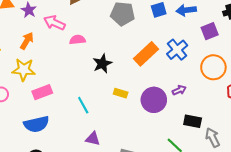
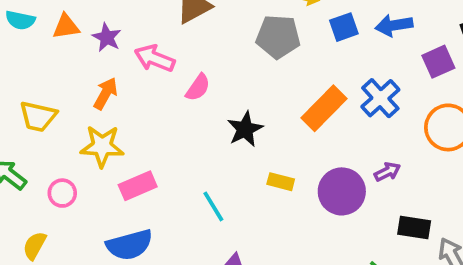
pink semicircle: (77, 40) -> (198, 87), turned 133

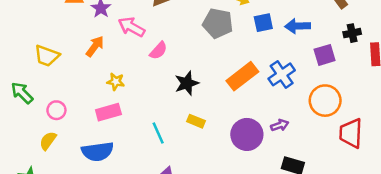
yellow star: (102, 146) -> (116, 82), moved, size x0.6
yellow rectangle: (281, 182) -> (196, 121), moved
yellow semicircle: (35, 246) -> (48, 141), moved

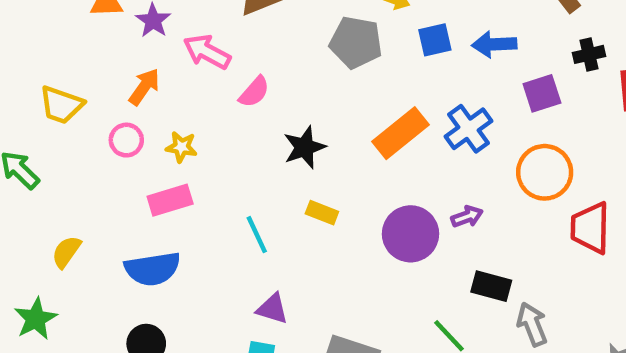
pink circle: (56, 110) -> (126, 140), moved

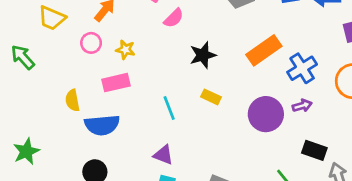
blue cross: (468, 129) -> (302, 68), moved
yellow semicircle: (66, 252) -> (72, 100), moved, turned -50
purple triangle: (272, 309) -> (163, 155), moved

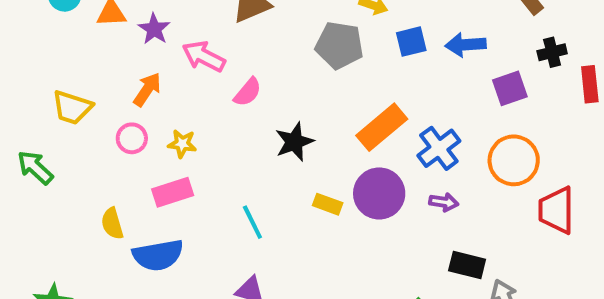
yellow rectangle: (211, 97) -> (328, 204), moved
purple arrow: (302, 106) -> (444, 202), turned 30
purple circle: (266, 114) -> (379, 193), moved

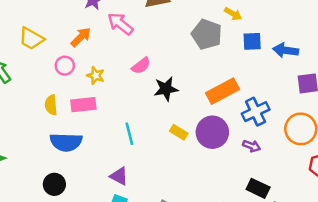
pink semicircle: (248, 92) -> (141, 66), moved
yellow semicircle: (112, 224) -> (51, 105), moved

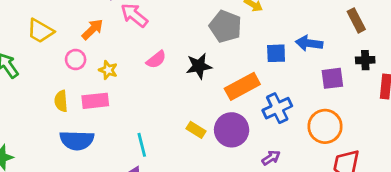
blue square: (252, 41) -> (276, 53), moved
black star: (166, 89) -> (199, 66), moved
cyan line: (129, 134) -> (142, 145), moved
purple arrow: (252, 146) -> (271, 158), moved, turned -54

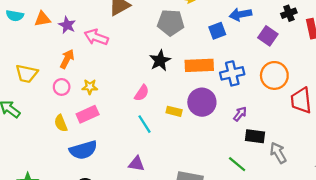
pink semicircle: (156, 60) -> (142, 93), moved
purple square: (332, 78) -> (268, 36), turned -30
orange rectangle: (242, 86) -> (199, 65), turned 44
blue cross: (277, 108) -> (232, 73), turned 30
cyan line: (142, 145) -> (145, 124), moved

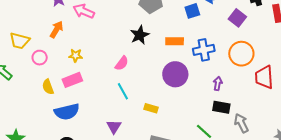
orange rectangle: (199, 65) -> (175, 41), size x0.7
pink circle: (62, 87) -> (40, 58), moved
yellow rectangle: (174, 111) -> (151, 108), moved
purple arrow: (240, 114) -> (218, 84), moved, turned -32
purple triangle: (136, 164) -> (114, 127), turned 49

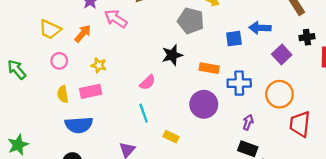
yellow trapezoid: (20, 41) -> (50, 29), moved

